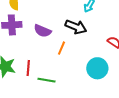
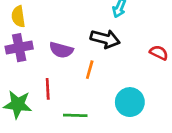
red line: (28, 68) -> (48, 89), moved
cyan circle: (97, 68) -> (130, 102), moved

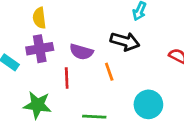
orange line: (90, 70) -> (109, 72), turned -36
red line: (48, 89) -> (67, 78), moved

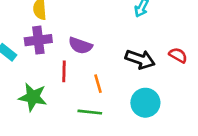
black arrow: (125, 41) -> (140, 59), moved
orange line: (109, 72) -> (98, 84), moved

